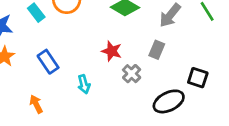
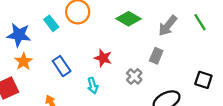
red star: (112, 51) -> (103, 58), moved
black square: (198, 78) -> (203, 80), moved

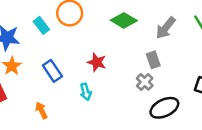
gray rectangle: (156, 56) -> (153, 60), turned -42
gray cross: (134, 76) -> (145, 82), moved

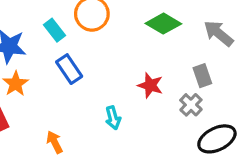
gray arrow: (166, 28) -> (219, 33), turned 90
red star: (97, 62) -> (150, 85), moved
blue rectangle: (52, 71) -> (69, 69), moved

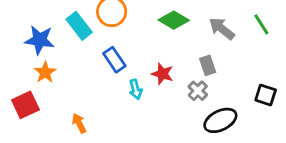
cyan rectangle: (55, 30) -> (79, 26), size x1.4
blue rectangle: (69, 69) -> (114, 60), moved
cyan arrow: (113, 118) -> (136, 89), moved

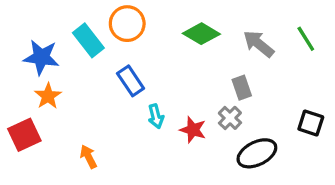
red star: (162, 74) -> (193, 130), moved

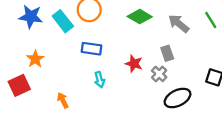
blue star: (41, 57) -> (31, 17), moved
blue rectangle: (131, 81) -> (92, 49), turned -48
cyan arrow: (156, 116) -> (100, 80), moved
red star: (193, 130) -> (134, 64), moved

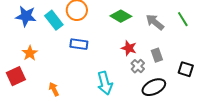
gray rectangle: (167, 53) -> (157, 55), moved
red star: (134, 64) -> (129, 48), moved
cyan arrow: (100, 80) -> (105, 83), moved, size x1.6

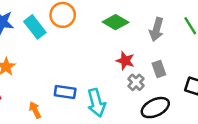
gray arrow: (155, 22) -> (156, 29), turned -114
blue rectangle: (79, 44) -> (65, 92), moved

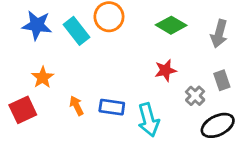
red star: (125, 61) -> (165, 70), moved, turned -30
orange arrow: (35, 110) -> (76, 106), moved

